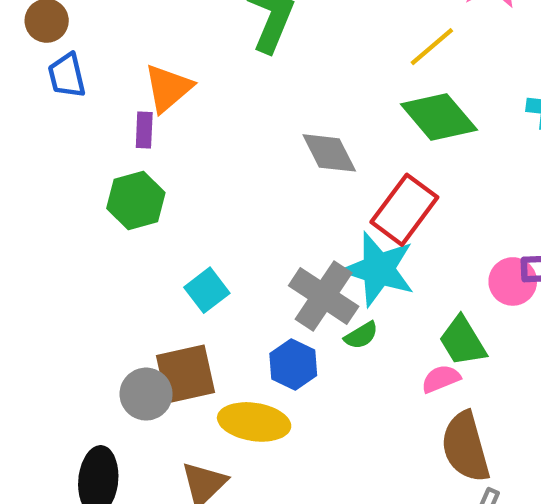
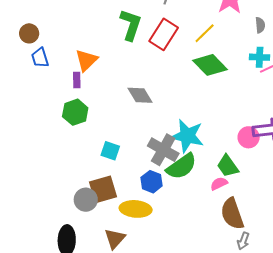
gray diamond: (329, 153) -> (140, 95), moved
red rectangle: (404, 210) -> (164, 34), moved
cyan square: (207, 290) -> (110, 151), turned -30
green semicircle: (361, 335) -> (182, 166), size x2.0

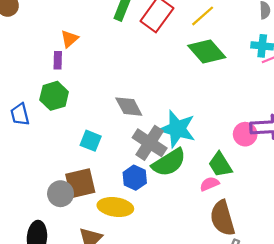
blue trapezoid: (40, 58) -> (20, 114), moved
orange triangle: (86, 60) -> (70, 39), size x0.7
gray diamond: (140, 95) -> (129, 107), moved

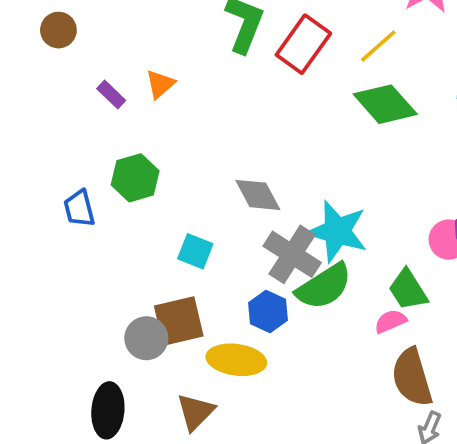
purple rectangle: (58, 60) -> (111, 94), moved, turned -48

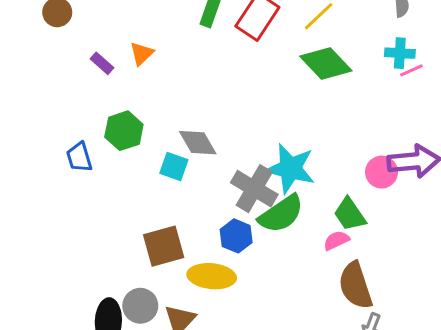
gray diamond: (258, 195) -> (198, 143), moved
cyan square: (195, 251) -> (174, 167), moved
gray circle: (146, 338) -> (140, 306), moved

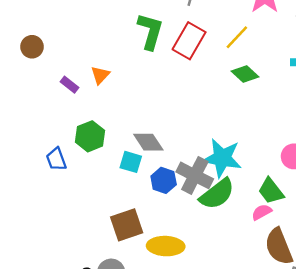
green diamond: (326, 63) -> (245, 74), size x0.7
blue hexagon: (236, 236) -> (164, 180), moved

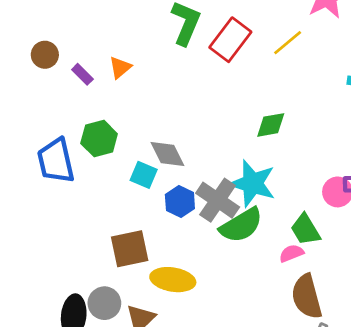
brown circle: (32, 47) -> (45, 55), moved
green diamond: (245, 74) -> (271, 125), moved, turned -60
blue trapezoid: (56, 159) -> (56, 161), size x1.6

